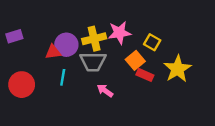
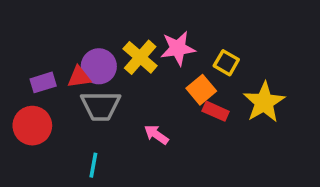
purple rectangle: (14, 36) -> (43, 82), moved
yellow cross: (94, 39) -> (140, 57), turned -35
gray trapezoid: (93, 62) -> (101, 106), moved
cyan line: (63, 77) -> (93, 165), moved

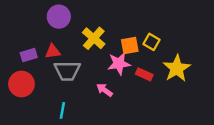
pink star: (178, 48) -> (119, 64), moved
purple circle: (99, 66) -> (59, 17), moved
orange square: (201, 90) -> (130, 45), moved, turned 30

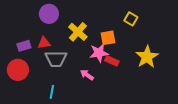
yellow square: (151, 42) -> (131, 19), moved
red rectangle: (144, 74) -> (112, 61), moved

